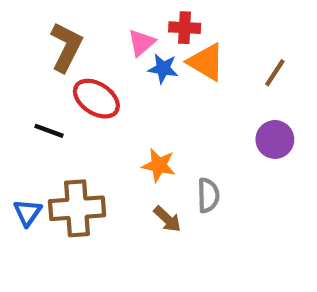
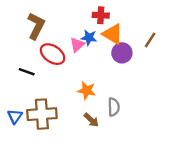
pink triangle: (142, 43) -> (77, 45), moved
purple circle: (275, 139) -> (122, 53), moved

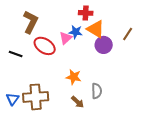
black line: (27, 72) -> (16, 54), moved

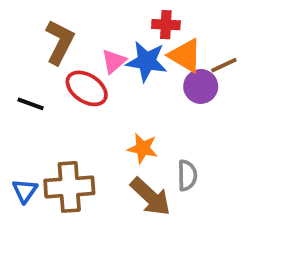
blue star: (76, 32) -> (147, 61), size x1.5
brown line: (128, 34) -> (224, 65), moved, turned 32
pink triangle: (66, 38) -> (114, 61), moved
brown arrow: (78, 102) -> (150, 197), size x1.6

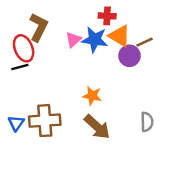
red ellipse: (87, 88) -> (24, 48), moved, turned 35
black line: (31, 104) -> (20, 67), turned -35
gray semicircle: (187, 175) -> (147, 122), moved

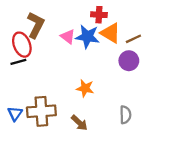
pink triangle: (73, 40) -> (68, 37), turned -42
purple circle: (130, 56) -> (129, 61), moved
gray semicircle: (147, 122) -> (125, 115), moved
brown arrow: (97, 127) -> (79, 123), moved, size x0.7

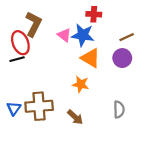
orange triangle: (110, 33) -> (90, 58), moved

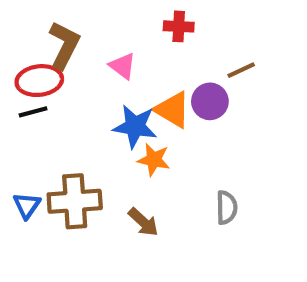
blue star: (83, 35) -> (135, 126), moved
red ellipse: (20, 43) -> (39, 81), turned -75
purple circle: (122, 58) -> (210, 101), moved

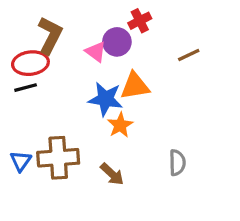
red cross: (179, 26) -> (140, 21), turned -30
purple circle: (210, 101) -> (117, 42), moved
orange triangle: (172, 110) -> (135, 86), turned -40
orange star: (154, 160) -> (120, 125), turned 30

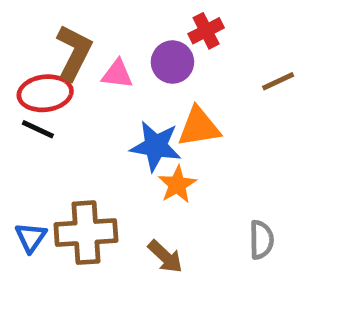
pink triangle: (96, 52) -> (117, 74), moved, turned -30
black line: (26, 88) -> (38, 129), turned 40

